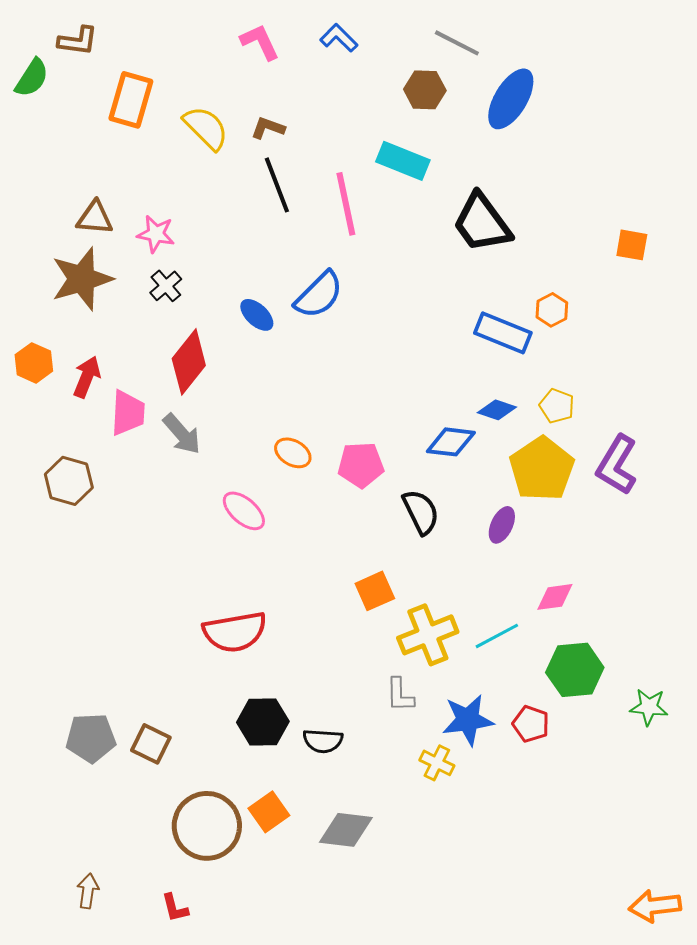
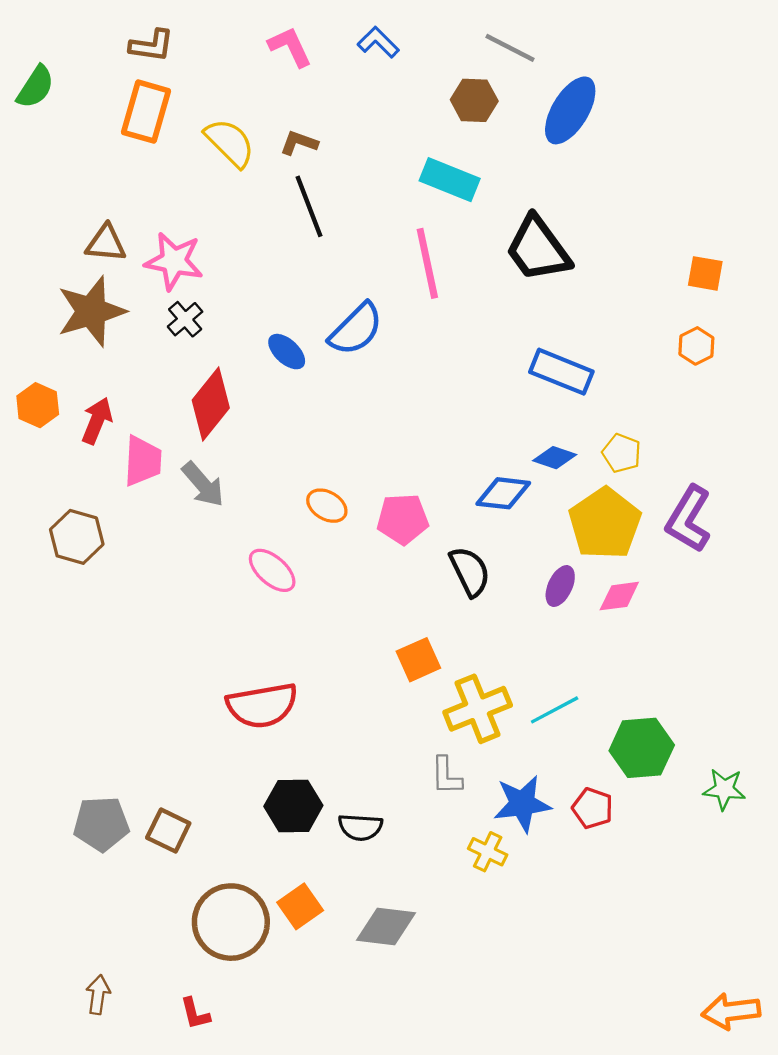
brown L-shape: (78, 41) -> (152, 46), moved
pink line: (346, 204) -> (427, 263), moved
pink star: (156, 234) -> (174, 261), size x1.4
orange hexagon: (552, 310) -> (696, 346), moved
pink diamond: (555, 597) -> (619, 596), moved

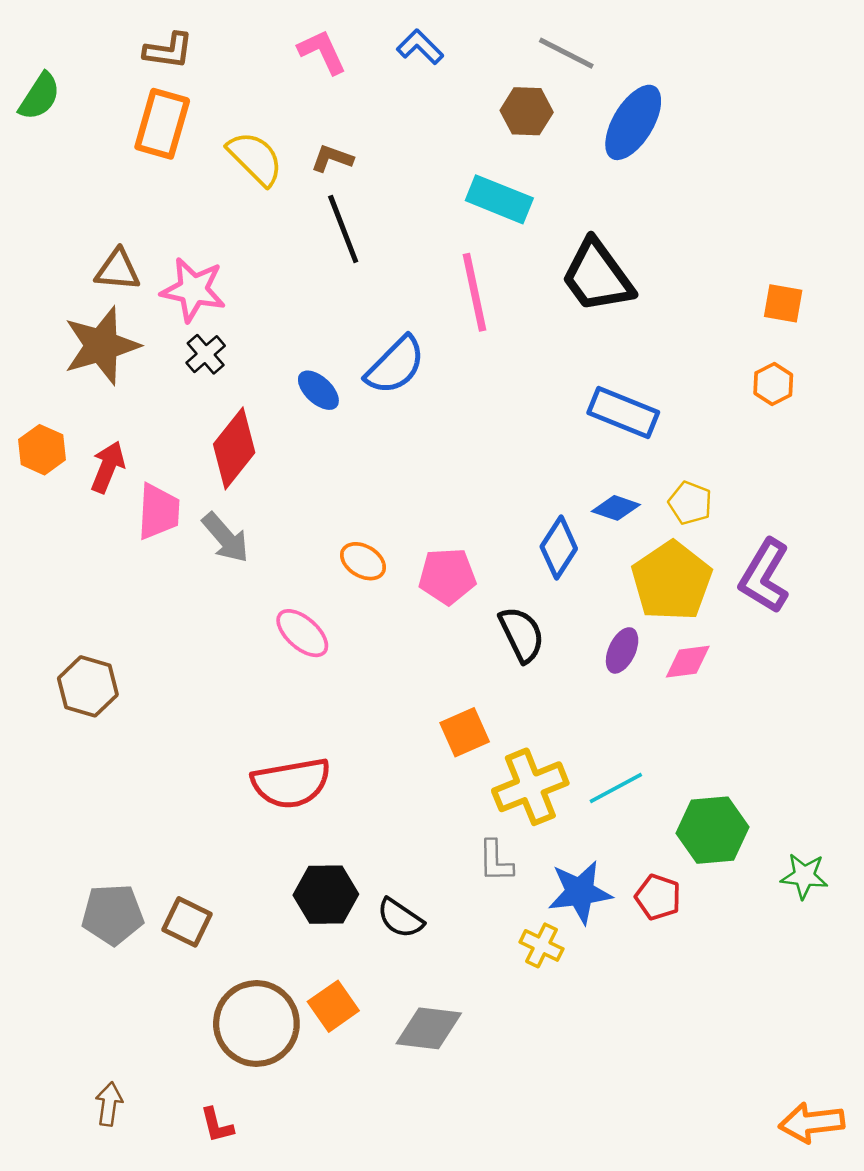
blue diamond: (503, 493) -> (559, 548), turned -64
brown hexagon: (77, 537) -> (88, 686), moved
black semicircle: (360, 827) -> (400, 918), turned 30

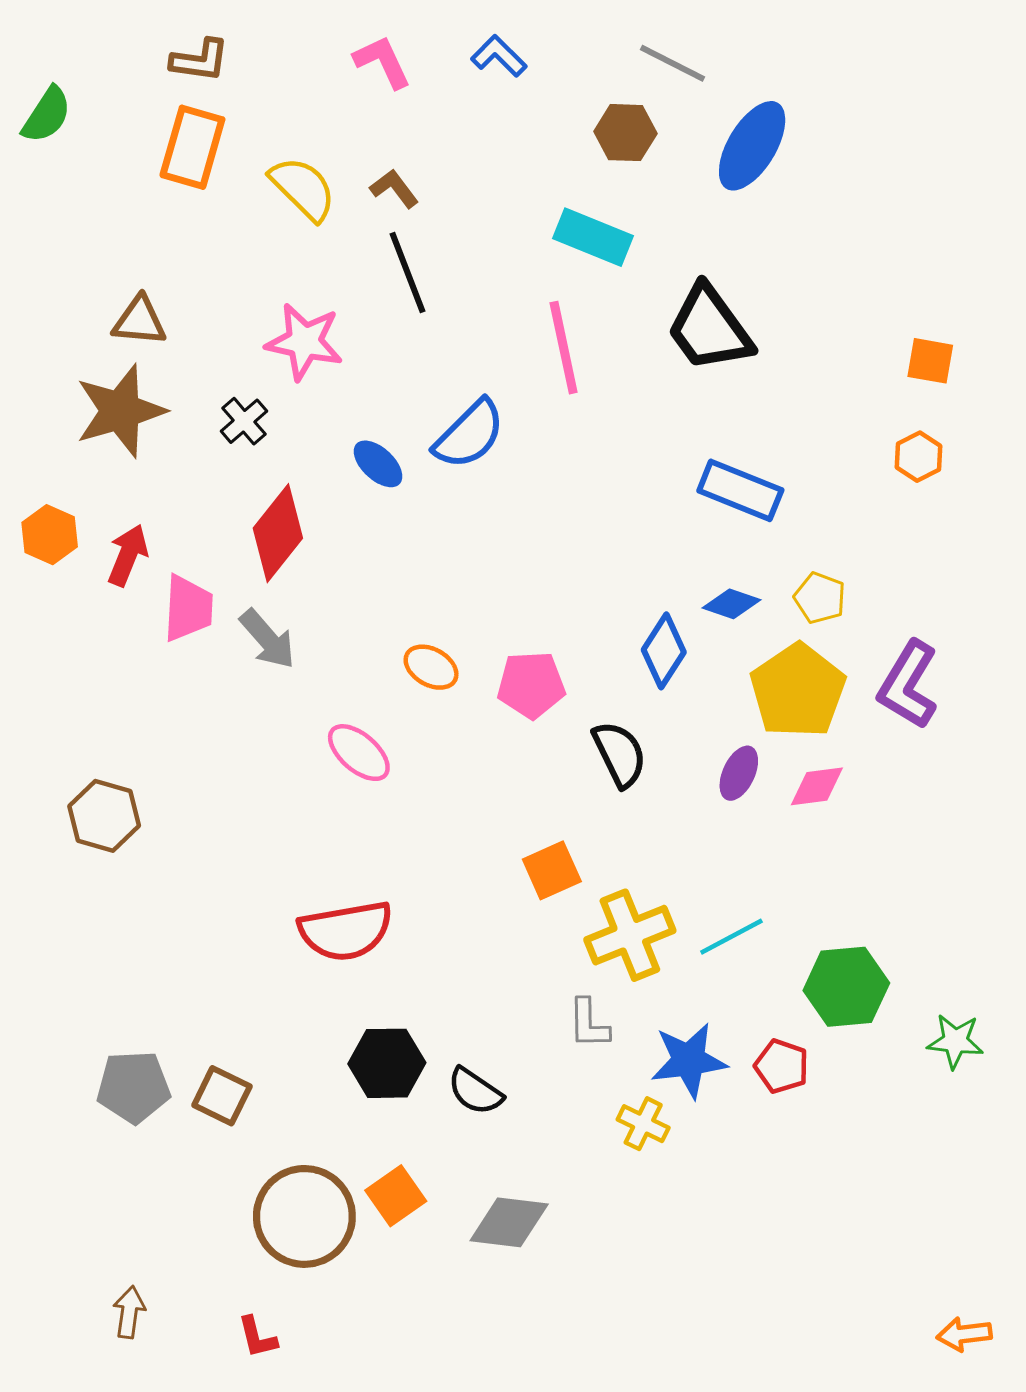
brown L-shape: (332, 158) -> (394, 189), turned 33
pink star: (193, 290) -> (304, 342), moved
orange arrow: (812, 1123) -> (964, 1334), size x0.7

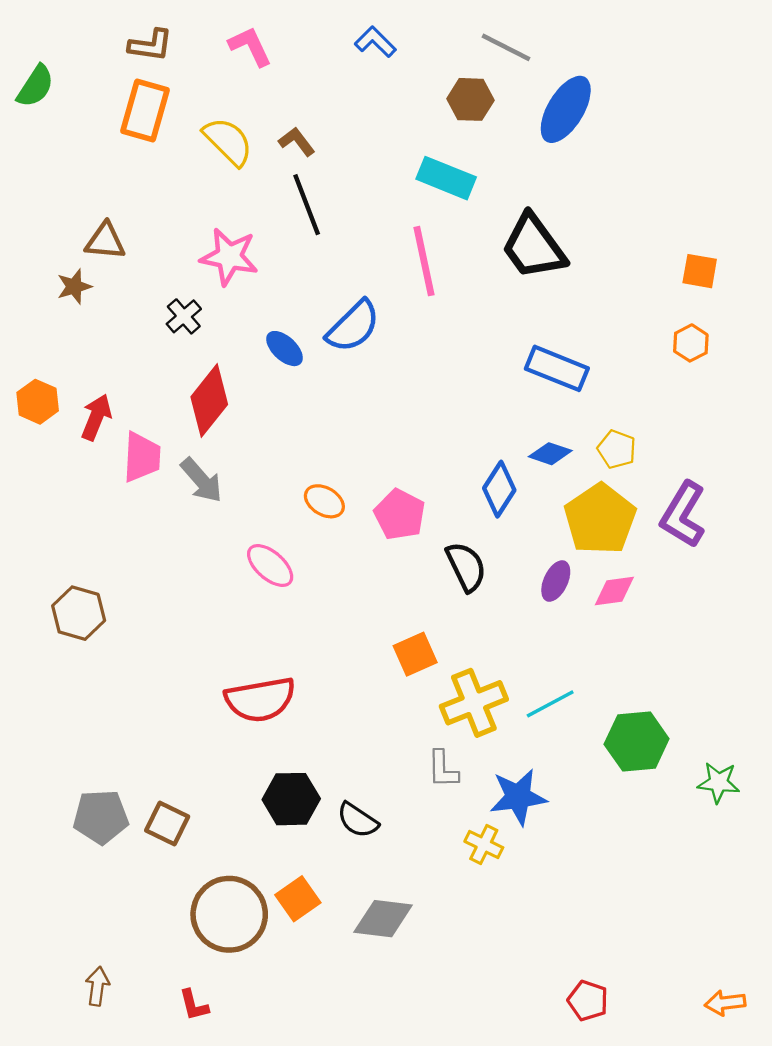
pink L-shape: (382, 62) -> (250, 46), moved
brown star: (120, 411) -> (74, 287), moved, size x0.5
pink pentagon: (531, 685) -> (400, 515), turned 30
red pentagon: (782, 1066) -> (588, 1001), moved

